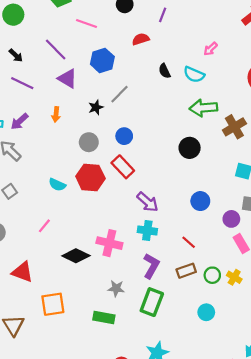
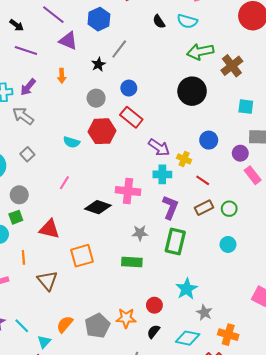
black circle: (190, 148) -> (192, 91), size x1.4
yellow cross: (234, 277) -> (184, 159), moved

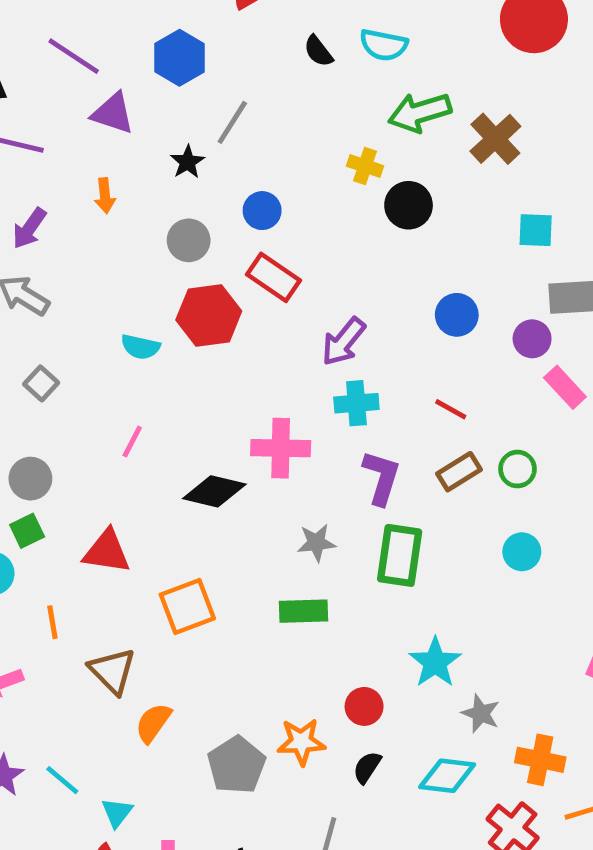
black circle: (192, 91) -> (409, 205), size x0.7
purple arrow: (159, 147) -> (343, 342), turned 100
yellow cross: (184, 159) -> (365, 166), moved
orange semicircle: (65, 324) -> (153, 723), moved

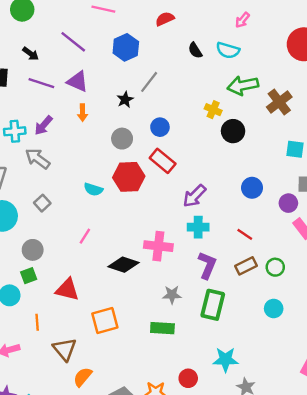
purple triangle: (113, 113) -> (78, 81), moved
cyan star: (435, 662) -> (226, 360), turned 30

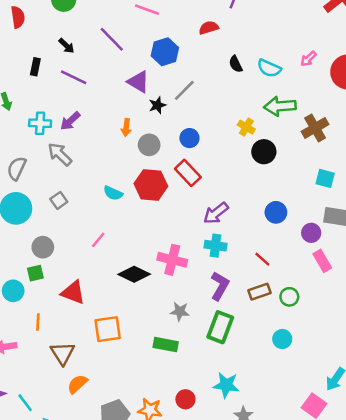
pink arrow: (242, 20) -> (308, 59), moved
purple triangle: (78, 81) -> (138, 82), moved
orange arrow: (82, 113) -> (126, 127), moved

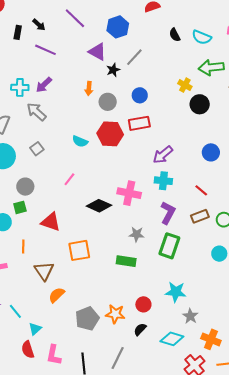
black rectangle: (35, 67) -> (18, 32), moved
red rectangle: (188, 173) -> (139, 123), turned -55

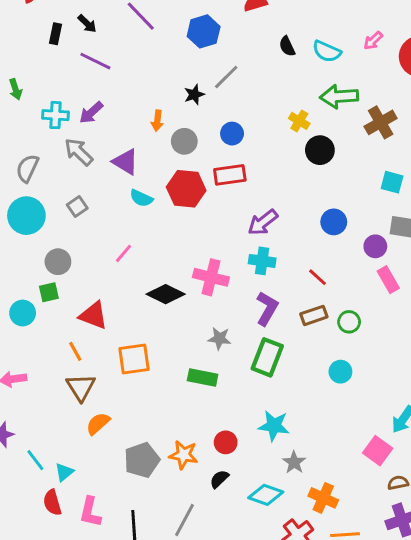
purple triangle: (97, 52) -> (125, 162), moved
orange line: (23, 247) -> (75, 351), moved, turned -32
cyan line: (15, 311) -> (35, 460), moved

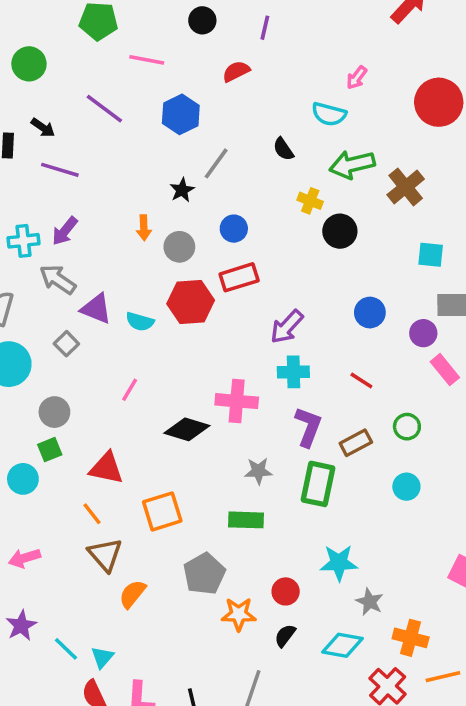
pink arrow: (373, 41) -> (357, 78), moved
black semicircle: (287, 46) -> (283, 149), moved
purple triangle: (125, 162) -> (96, 309), moved
brown rectangle: (314, 315) -> (356, 443), moved
gray pentagon: (142, 460) -> (204, 574), moved

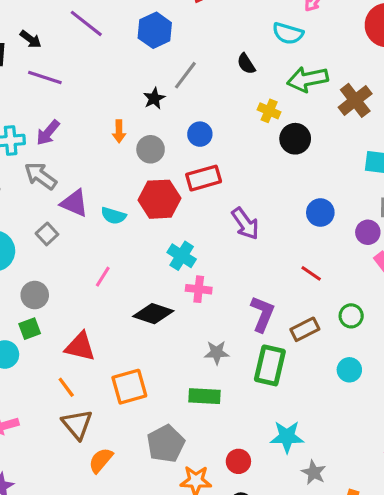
purple arrow: (287, 327) -> (245, 224), turned -80
cyan cross: (293, 372) -> (182, 256), moved, turned 32
pink cross: (237, 401) -> (199, 289), size x0.7

